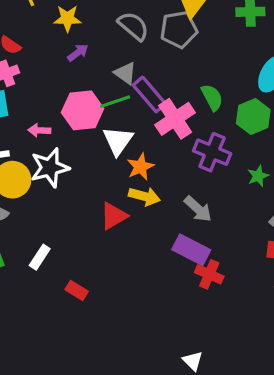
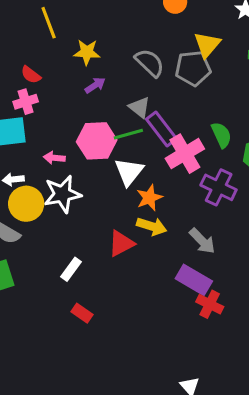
white rectangle: (40, 257) -> (71, 269), moved

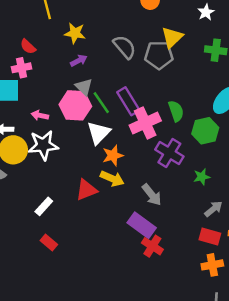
gray triangle: (140, 107) -> (84, 87), moved
green line: (128, 134) -> (101, 103), turned 65

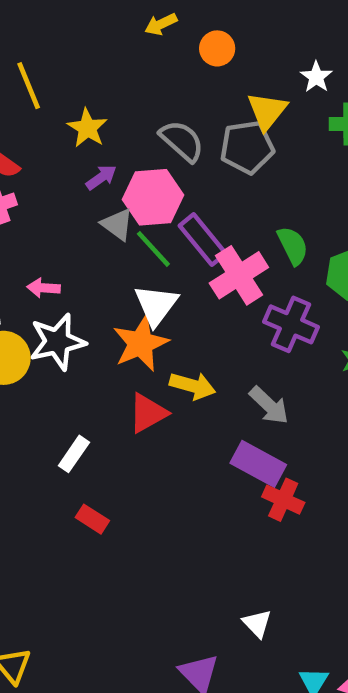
white star: (206, 12) -> (316, 77), moved
yellow star: (75, 33) -> (87, 128), turned 30
pink hexagon: (75, 105) -> (153, 197), moved
orange star: (113, 155) -> (141, 343), moved, size x1.4

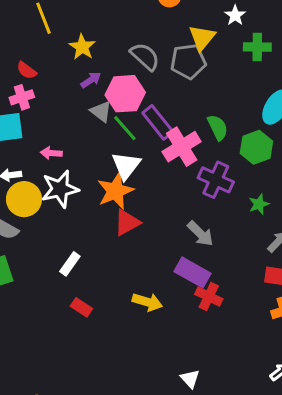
yellow arrow: (193, 386) -> (147, 302), moved
red triangle: (148, 413) -> (127, 222), moved

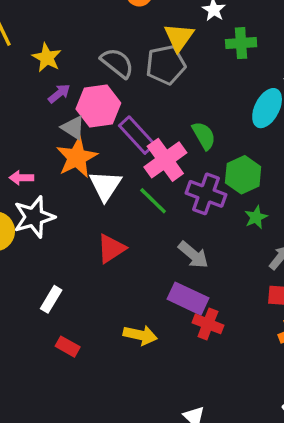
green line: (125, 128) -> (153, 201), moved
green hexagon: (256, 147) -> (243, 175), moved
orange star: (115, 191) -> (77, 157), moved

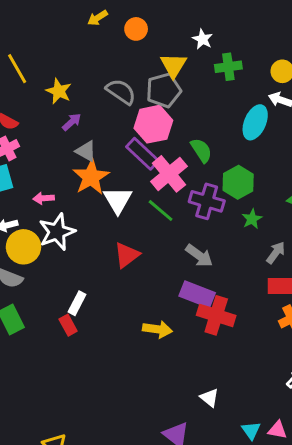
pink hexagon: (98, 106) -> (153, 124), moved
red cross: (208, 324) -> (216, 315), size x1.4
red rectangle: (68, 347) -> (68, 325), moved, turned 36

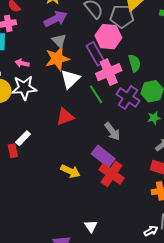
purple arrow: (72, 122) -> (56, 19), size x1.6

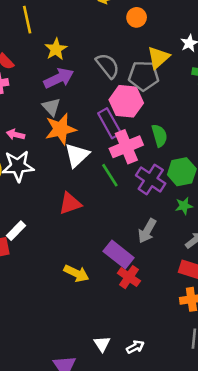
gray triangle: (59, 41) -> (51, 107), moved
gray arrow: (112, 131) -> (147, 231), moved, turned 66
red cross: (112, 174) -> (129, 277), size x0.7
white arrow: (151, 231) -> (135, 347), moved

